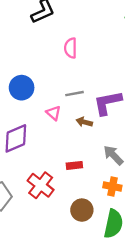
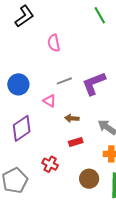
brown arrow: (84, 122) -> (72, 118), moved
red cross: (41, 185) -> (50, 164), size x0.7

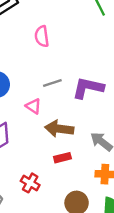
purple L-shape: (94, 83) -> (88, 88), turned 32
brown arrow: (72, 118) -> (59, 129), size x1.6

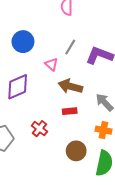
gray line: (52, 83) -> (70, 47), turned -49

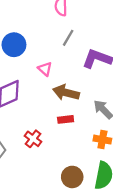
gray line: (70, 47) -> (68, 38), moved
brown circle: (76, 151) -> (72, 177), moved

